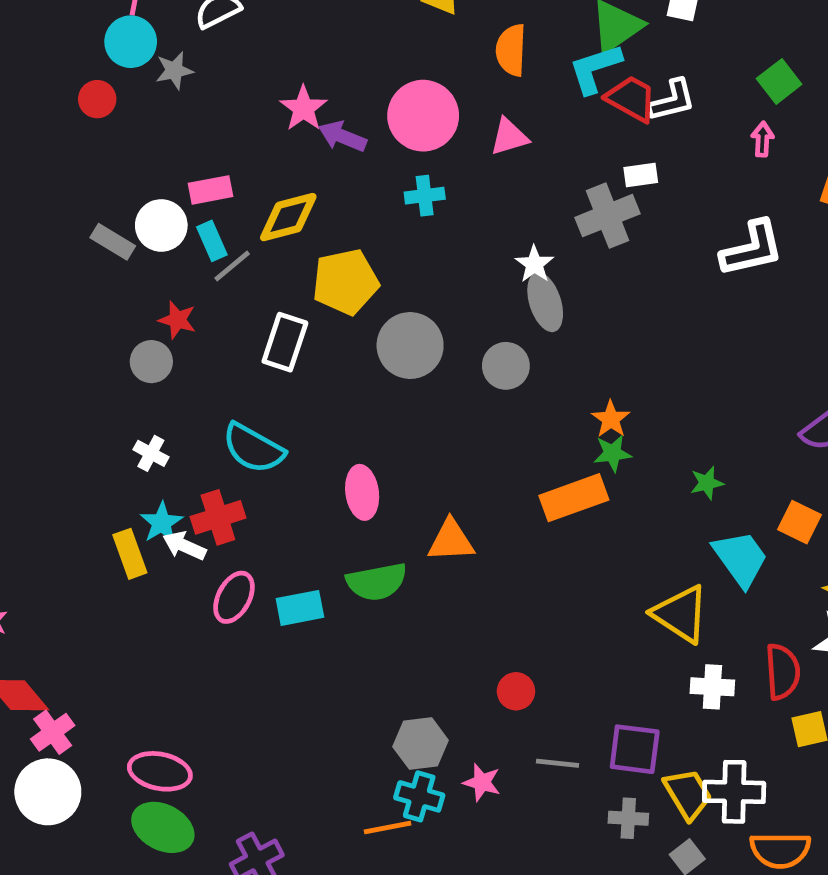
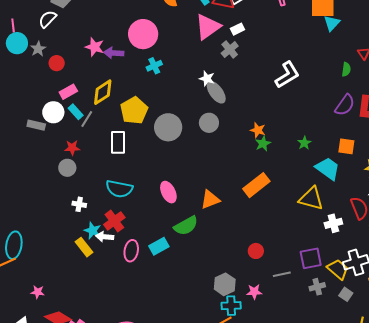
red circle: (97, 99) -> (57, 63), moved
pink triangle: (509, 137) -> (208, 27), moved, size x1.6
gray cross: (608, 216) -> (230, 50), size x0.7
white L-shape: (752, 249) -> (287, 75), moved
orange rectangle: (574, 498) -> (256, 185), moved

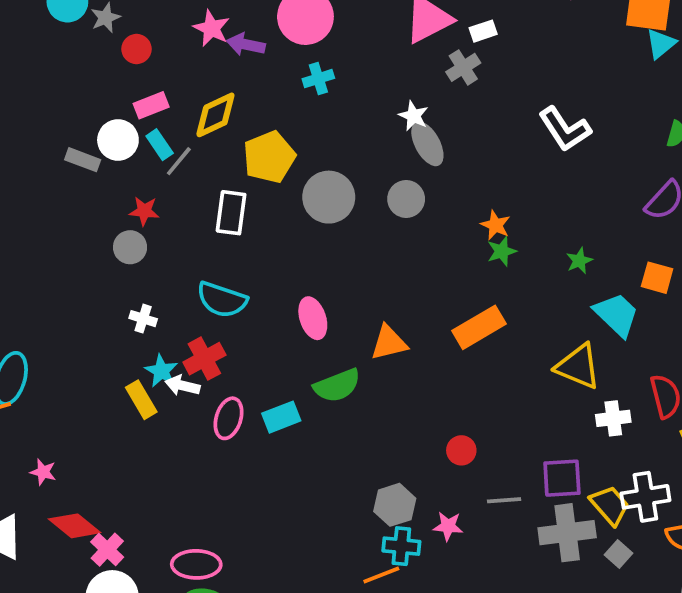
white L-shape: (287, 75) -> (565, 129), turned 80
gray cross: (317, 287) -> (567, 533), size x1.8

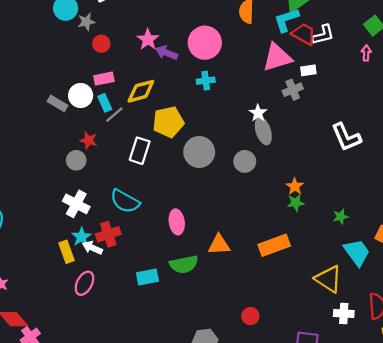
white cross: (143, 319) -> (76, 204), size x1.6
pink ellipse: (229, 418) -> (84, 283), moved

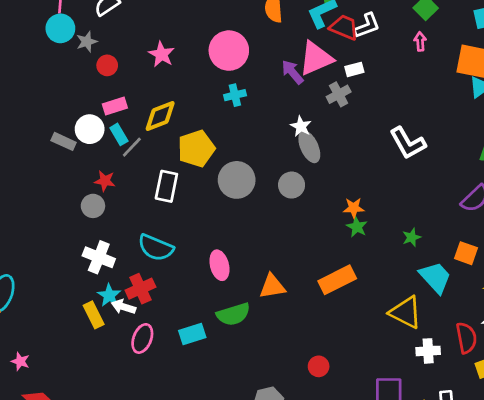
purple arrow: (166, 53) -> (292, 72), moved, turned 35
orange star: (295, 186) -> (354, 208), turned -30
green star: (296, 203) -> (357, 227), turned -30
pink ellipse: (84, 283) -> (142, 338), moved

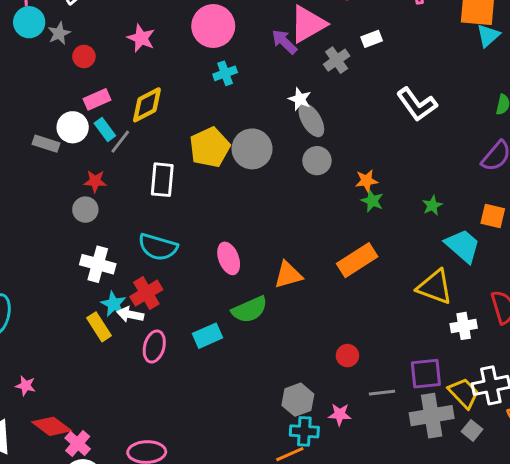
white rectangle: (354, 69) -> (372, 39), moved
yellow pentagon: (196, 149) -> (210, 147), moved
gray circle: (237, 180) -> (252, 149), moved
gray circle: (292, 185) -> (317, 161), moved

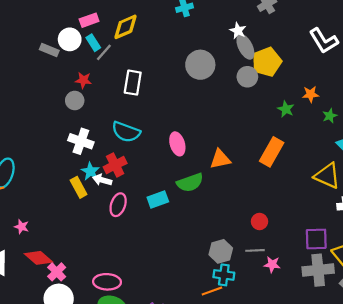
yellow pentagon: (210, 147) -> (267, 62), moved
orange star: (366, 181) -> (311, 94), moved
orange rectangle: (357, 260) -> (272, 152), turned -32
gray line: (382, 393) -> (255, 250), moved
pink star: (340, 414) -> (272, 264), moved

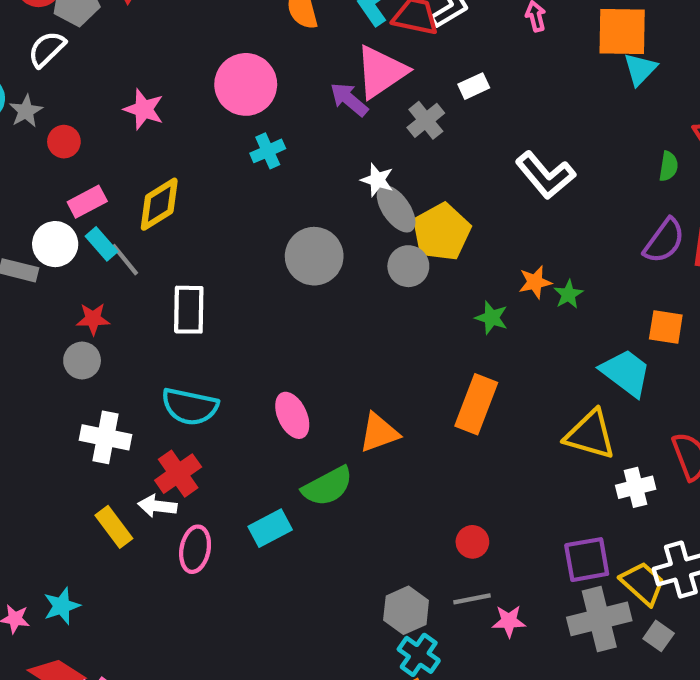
gray line: (104, 52) -> (125, 260), turned -72
green star: (330, 116) -> (568, 294), moved
cyan star: (90, 171) -> (62, 606), moved, turned 30
cyan cross: (224, 275) -> (419, 655), turned 36

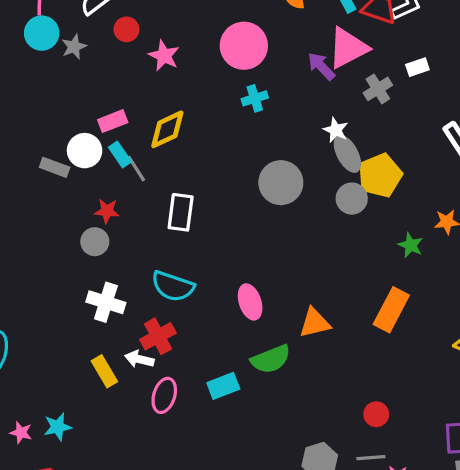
red circle: (64, 142) -> (126, 29), moved

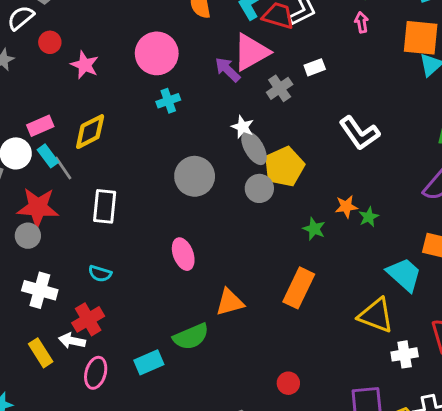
red star: (107, 211) -> (38, 207), size x1.8
cyan semicircle: (173, 286) -> (100, 274), size x0.6
pink ellipse: (250, 302) -> (183, 254), moved

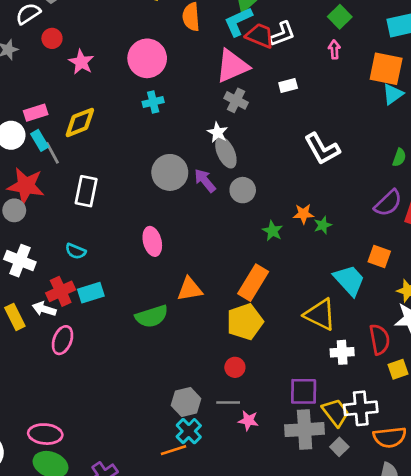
purple arrow: (228, 70) -> (205, 181), moved
gray cross: (280, 88) -> (236, 100), moved, turned -35
yellow pentagon: (284, 167) -> (245, 322), moved
gray circle: (259, 188) -> (243, 190), moved
cyan rectangle: (149, 362) -> (91, 293), moved

